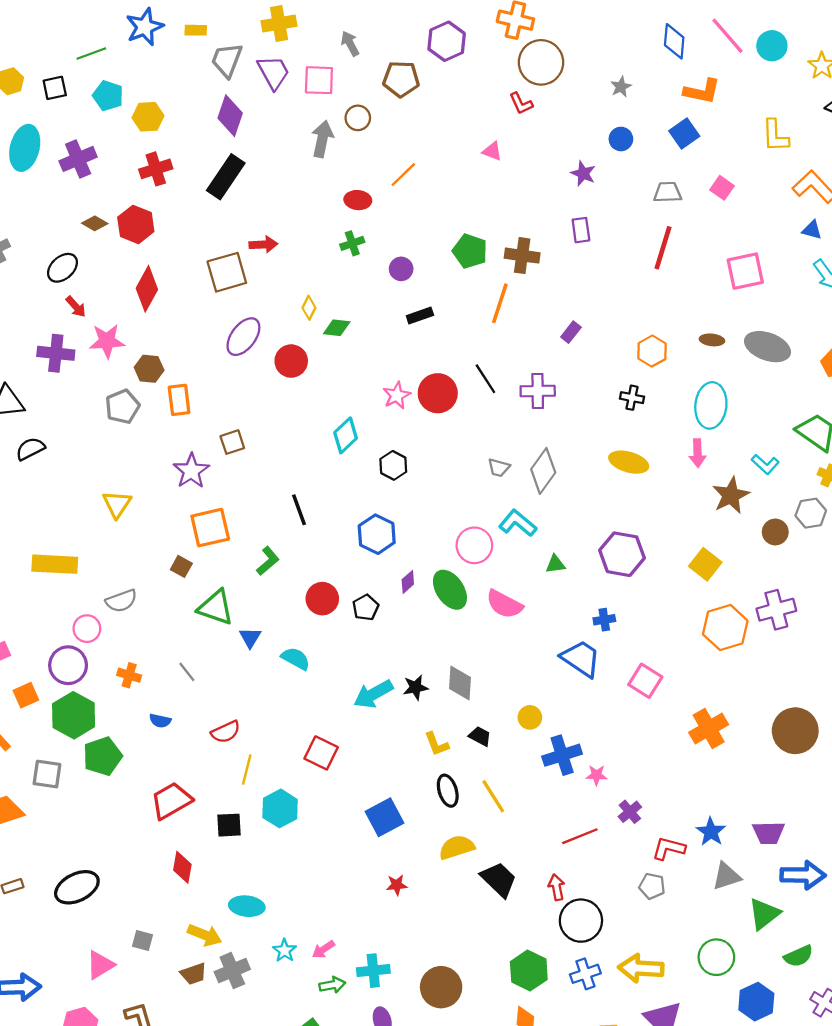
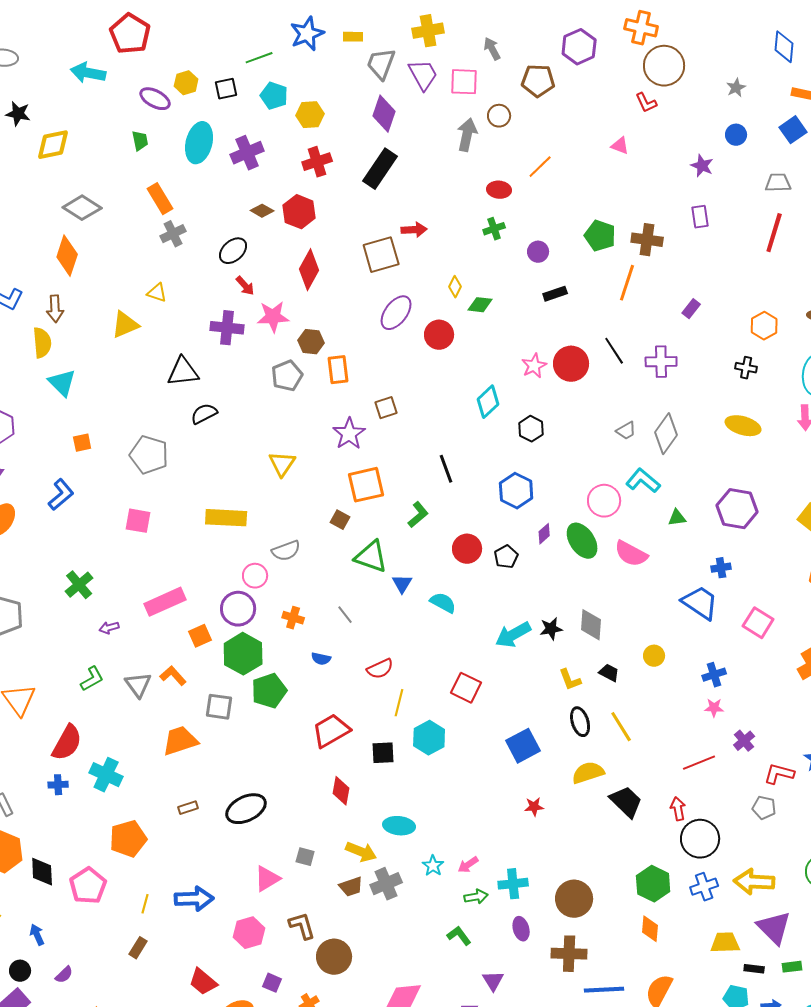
gray trapezoid: (499, 468) -> (626, 431), turned -45
blue cross: (562, 755) -> (714, 675), moved, size x0.7

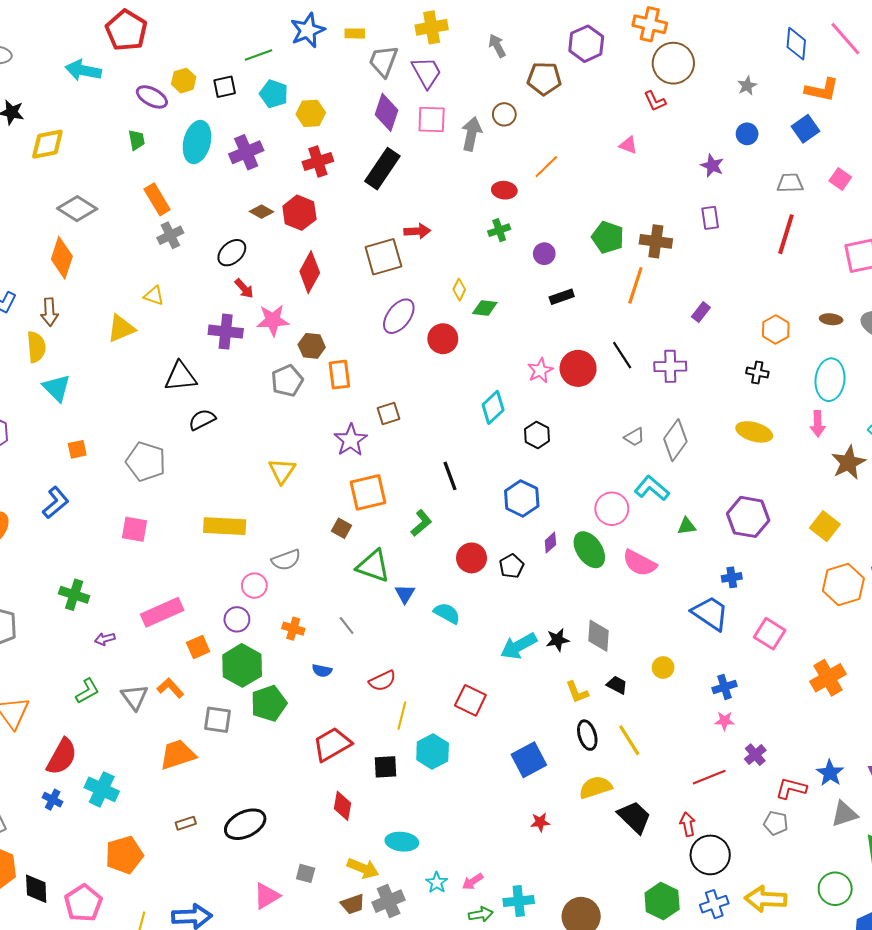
pink square: (464, 82) -> (432, 120), moved
green cross: (79, 585) -> (74, 595), turned -32
purple circle: (238, 609) -> (237, 619), size x0.7
blue cross: (58, 785) -> (53, 800), turned 30

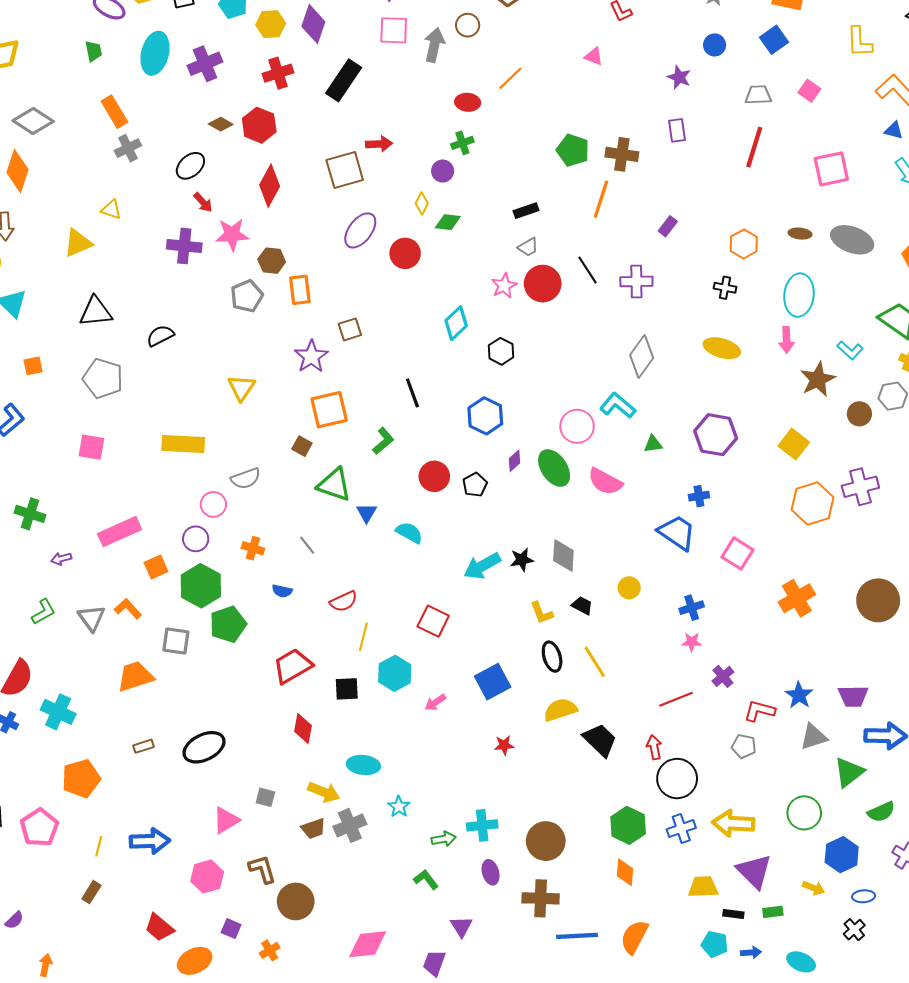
purple diamond: (386, 112) -> (313, 24), moved
purple circle: (544, 254) -> (443, 171), moved
black triangle: (181, 377) -> (96, 312), moved
gray trapezoid: (634, 437) -> (528, 247), moved
pink arrow: (473, 882) -> (435, 702), moved

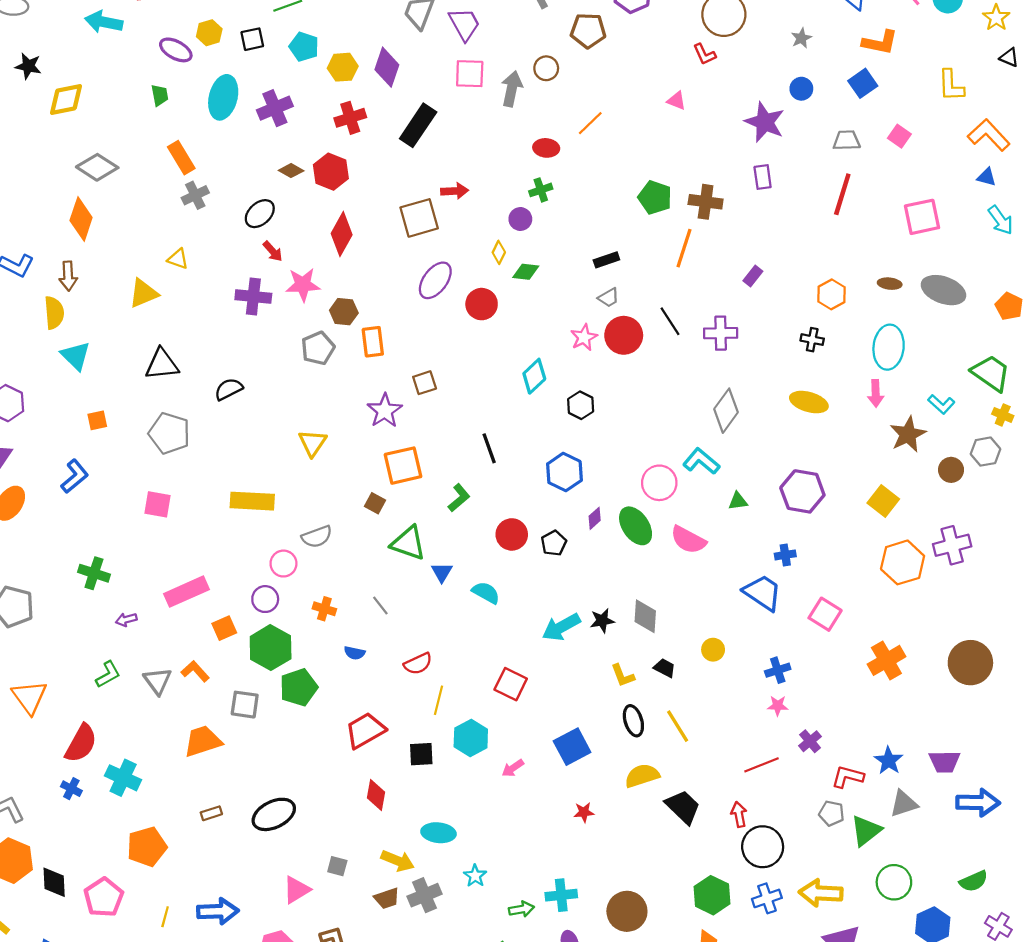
purple star: (679, 77) -> (765, 122), size x1.6
green triangle: (849, 772) -> (866, 831), moved

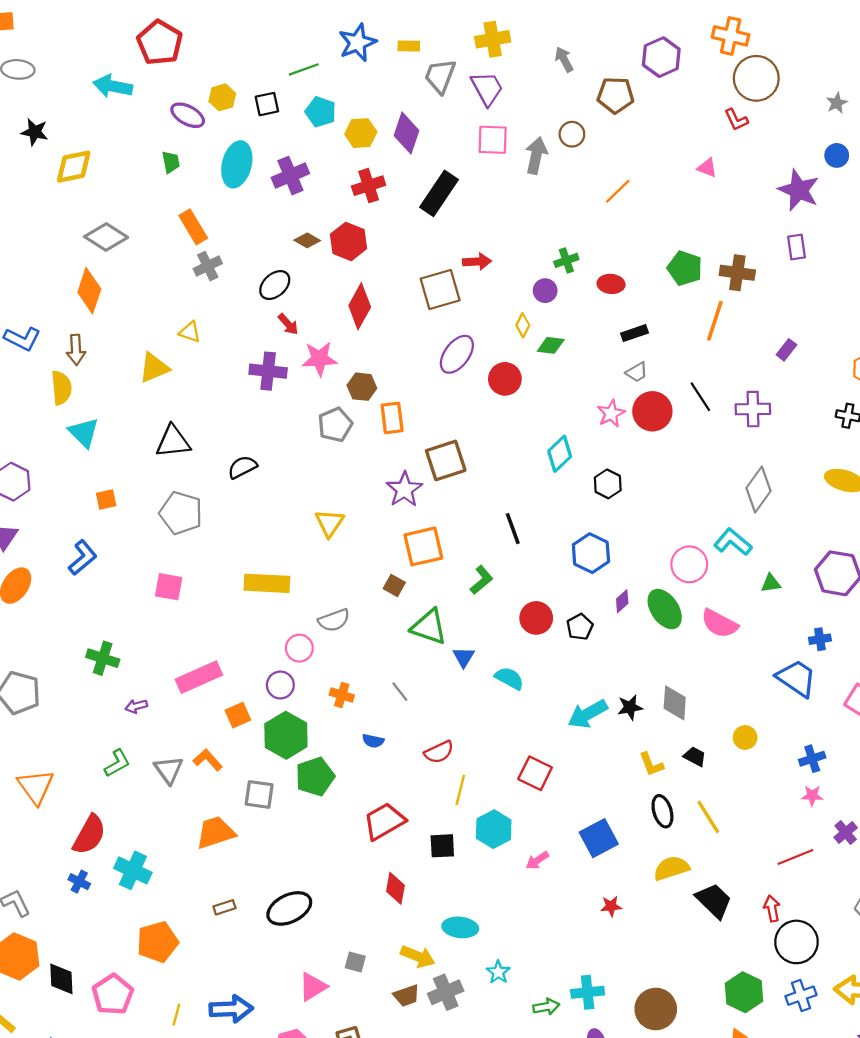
red ellipse: (546, 148) -> (611, 284), moved
brown square: (425, 383) -> (446, 460), size x1.6

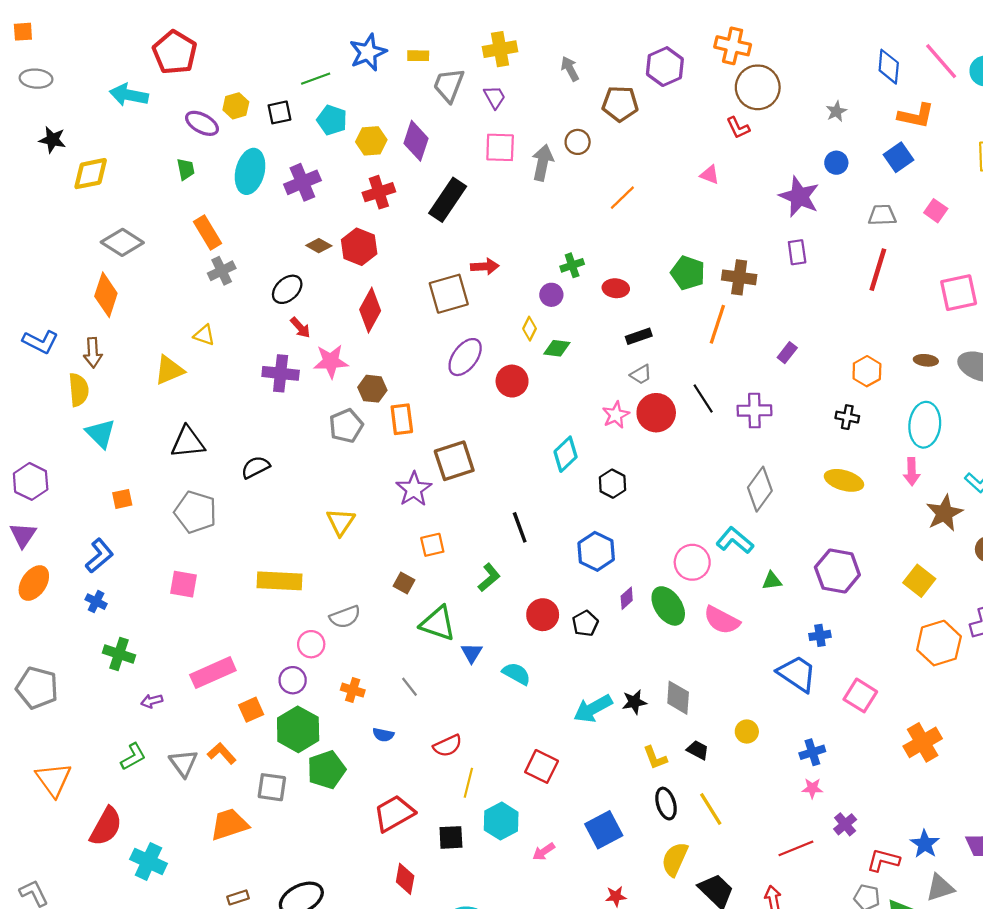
purple trapezoid: (487, 88) -> (495, 97), size x0.7
orange square: (423, 546) -> (432, 545), size x0.6
yellow semicircle: (671, 868) -> (675, 859), turned -48
blue cross: (79, 882) -> (96, 602), moved

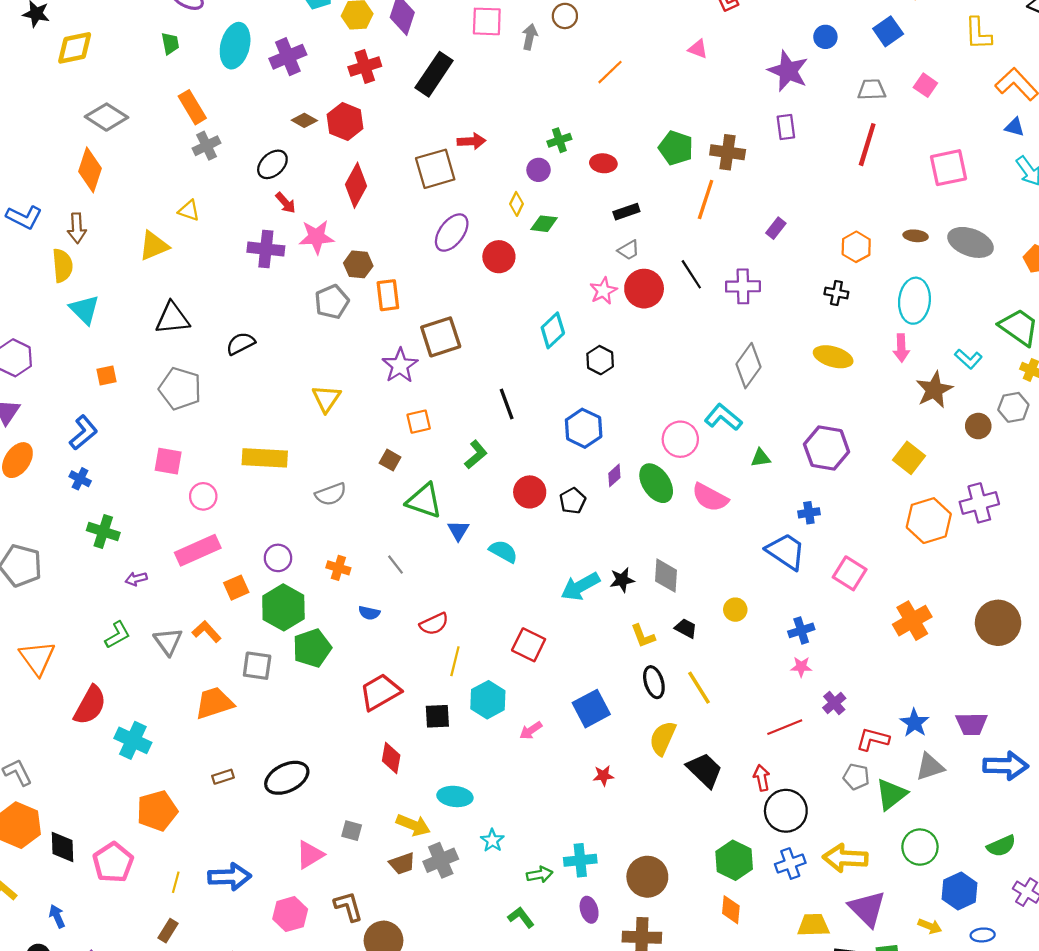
gray arrow: (543, 163) -> (530, 37), size x0.7
pink circle: (311, 644) -> (203, 496), moved

